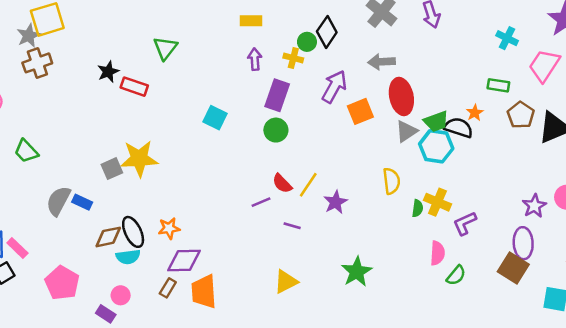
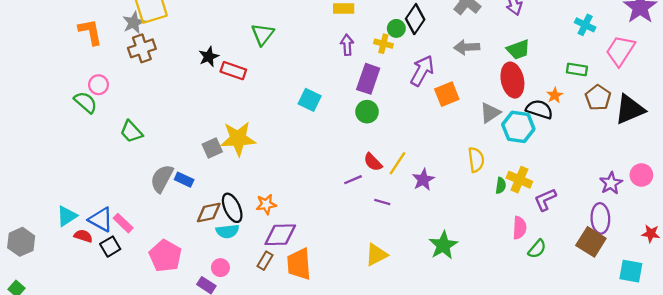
red ellipse: (401, 97) -> (512, 80), moved
green trapezoid: (436, 121) -> (518, 50), moved

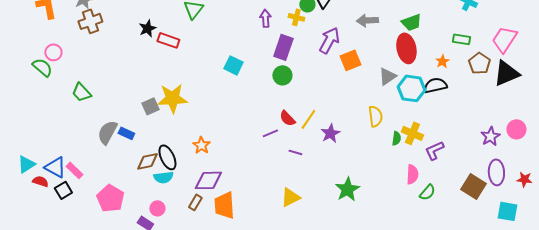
pink trapezoid: (620, 51) -> (504, 39), moved
black semicircle: (539, 109) -> (435, 85), moved, turned -30
orange star: (266, 204) -> (201, 145), moved, turned -30
purple ellipse: (600, 218) -> (496, 172), moved

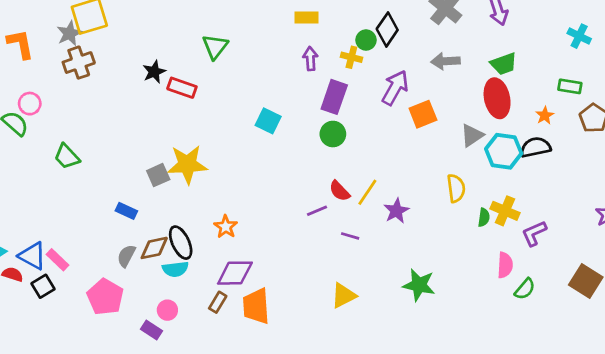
gray semicircle: (107, 132) -> (126, 256), moved, size x0.7
green star: (347, 189) -> (419, 285), turned -30

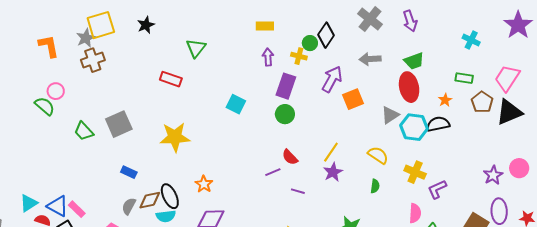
black star: (154, 72) -> (146, 25), moved
gray square: (158, 175) -> (119, 124), moved, size x1.5
yellow semicircle: (456, 188) -> (378, 155), turned -50
yellow line: (367, 192) -> (331, 152), moved
green semicircle: (484, 217) -> (375, 186), moved

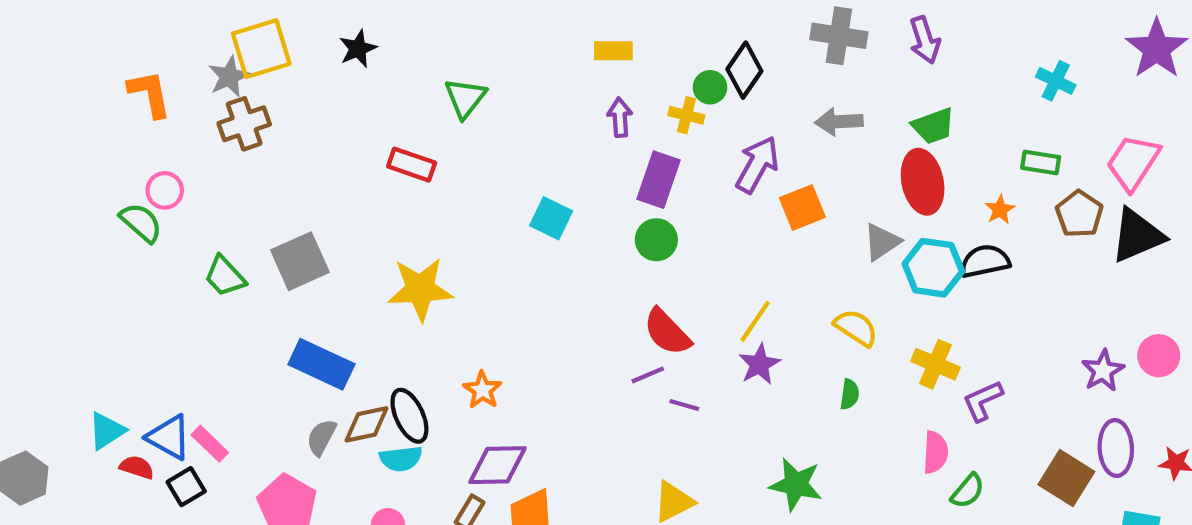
gray cross: (370, 19) -> (839, 36), turned -30
red semicircle: (290, 157) -> (667, 332), size x1.4
blue rectangle: (129, 172) -> (321, 364), size x1.8
purple line: (273, 172) -> (648, 375), moved

